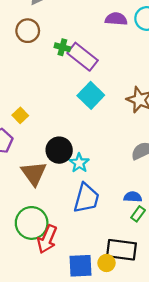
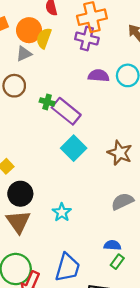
black circle: (59, 150) -> (20, 194), moved
blue trapezoid: (86, 198) -> (67, 267), moved

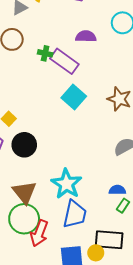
purple semicircle: (99, 76) -> (86, 36), moved
cyan star: (62, 212) -> (66, 184), moved, size x1.6
brown triangle: (18, 222) -> (24, 192), moved

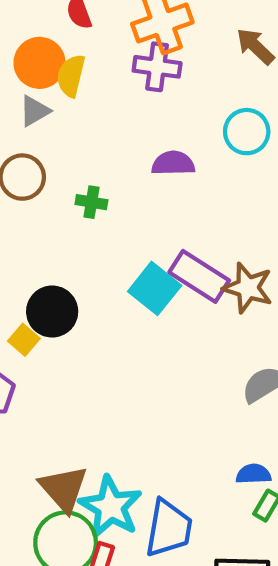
purple rectangle: (64, 61) -> (199, 276), moved
black circle: (24, 145) -> (52, 312), moved
cyan star: (66, 184) -> (111, 507), moved

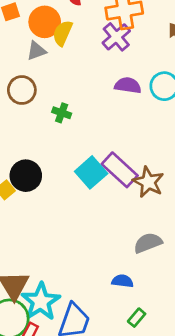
purple cross: (157, 67) -> (116, 37), turned 32
purple semicircle: (173, 163) -> (128, 85), moved
blue semicircle: (253, 474) -> (123, 281), moved

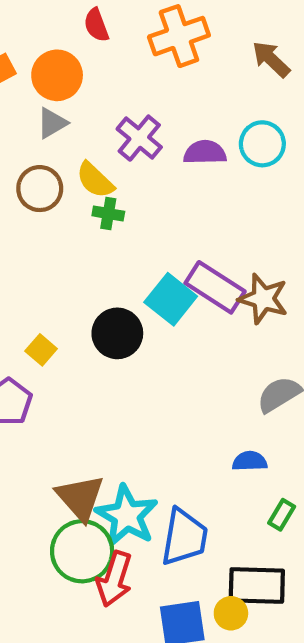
yellow semicircle: (63, 33) -> (95, 180), moved, turned -60
purple cross: (116, 37) -> (139, 138), moved
black circle: (26, 176) -> (117, 333), moved

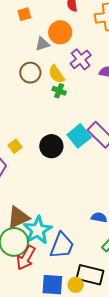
orange circle: (57, 75) -> (60, 32), moved
brown triangle: (80, 498) -> (18, 217), turned 35

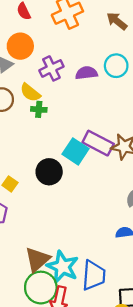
purple cross: (81, 59) -> (51, 68), turned 30

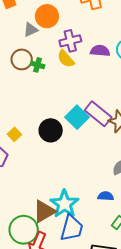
yellow semicircle: (30, 93) -> (66, 59), moved
green cross: (39, 109) -> (38, 65), moved
brown triangle: (37, 259) -> (44, 211), moved
cyan star: (63, 267) -> (64, 204), moved

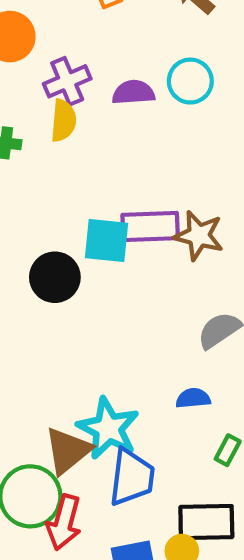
yellow semicircle: (66, 59) -> (63, 121), turned -126
purple rectangle: (98, 114) -> (150, 226), turned -32
cyan square: (77, 117) -> (106, 241), turned -30

